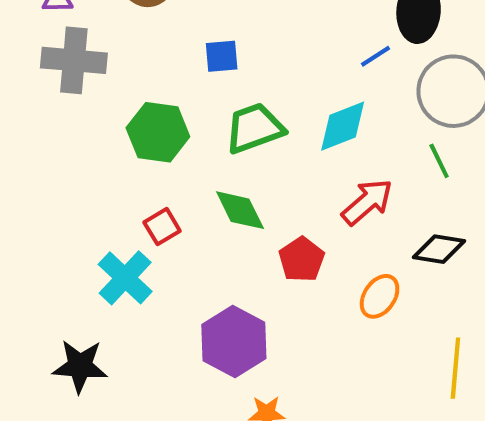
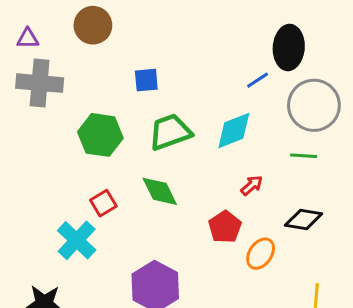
green line: (439, 161) -> (304, 156), turned -60
red arrow: (367, 202) -> (252, 185), size x0.6
red pentagon: (302, 259) -> (225, 227), moved

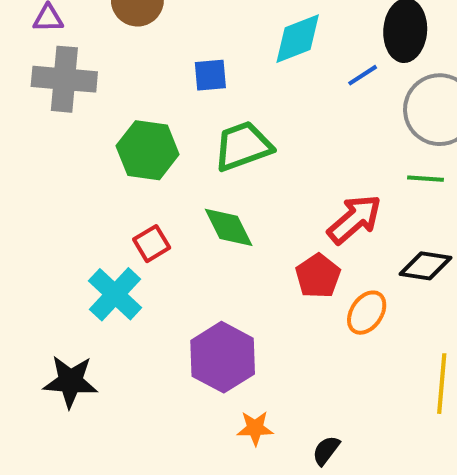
cyan diamond: (234, 131) -> (298, 39), moved
red arrow: (252, 185) -> (354, 219), size x1.8

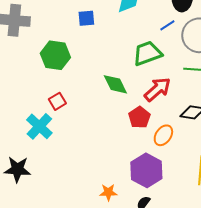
blue line: (363, 75) -> (167, 25), moved
green trapezoid: (243, 146) -> (147, 53), moved
green diamond: (229, 227) -> (115, 84), moved
purple hexagon: (223, 357) -> (146, 170), moved

